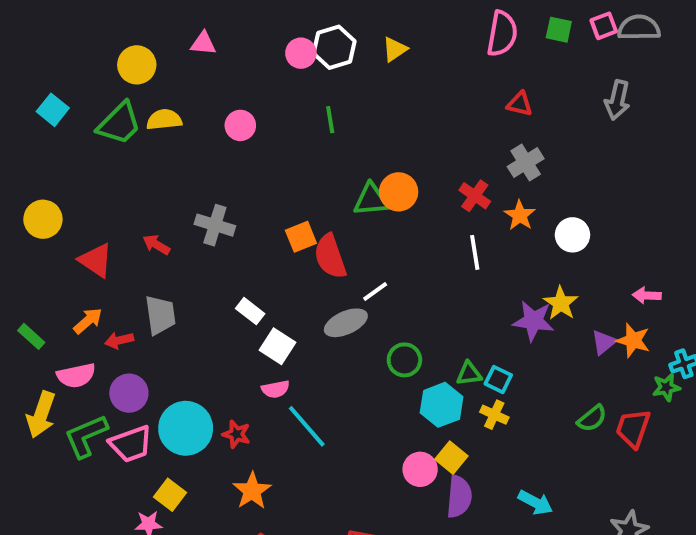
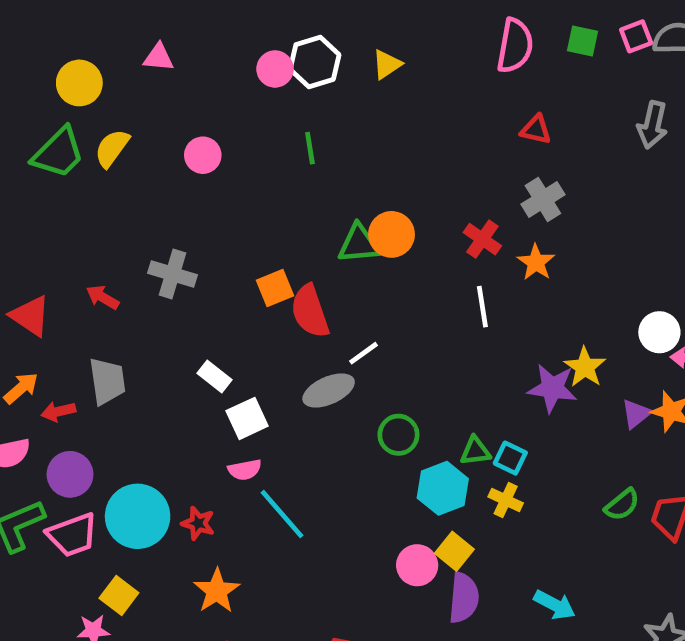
yellow semicircle: (164, 120) -> (112, 148), turned -48
white circle: (572, 235) -> (659, 332), moved
white square: (277, 346) -> (247, 418), turned 32

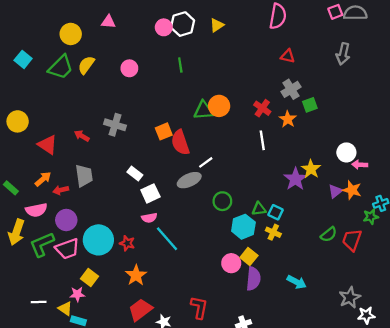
green square: (583, 41) -> (310, 105), moved, turned -32
purple star: (552, 388) -> (295, 179), turned 30

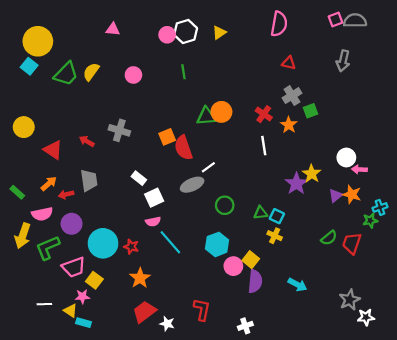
yellow circle: (71, 34) -> (38, 41), moved, size x1.4
cyan hexagon: (243, 227) -> (217, 244), moved
pink trapezoid: (67, 249) -> (74, 267), moved

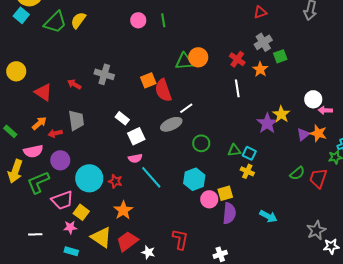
red triangle: (289, 63) -> (260, 12), turned -32
pink circle: (133, 75) -> (138, 20), moved
yellow square: (251, 260) -> (225, 193), turned 35
yellow triangle: (70, 311) -> (101, 237), moved, size x1.6

